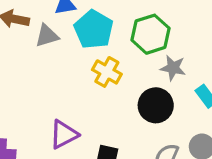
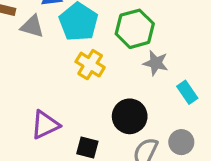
gray triangle: (47, 36) -> (32, 26), turned 30
black circle: (156, 105) -> (130, 116), moved

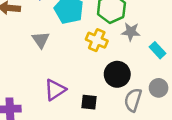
gray triangle: (32, 26) -> (41, 40), moved, turned 48
yellow cross: (90, 65) -> (97, 40), moved

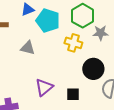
gray triangle: (41, 40) -> (28, 48), turned -35

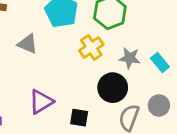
gray star: (101, 33) -> (130, 58), moved
yellow cross: (73, 43) -> (91, 48), turned 30

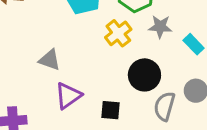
gray triangle: (28, 44) -> (50, 60), moved
gray star: (130, 58) -> (160, 27), moved

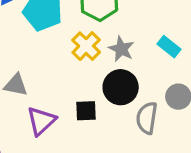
gray star: (160, 27) -> (121, 49), moved, turned 30
black square: (110, 110) -> (86, 111), moved

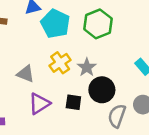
yellow cross: (86, 46) -> (60, 63), moved
gray star: (121, 49) -> (87, 67), moved

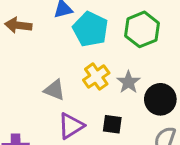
black circle: (102, 90) -> (160, 99), moved

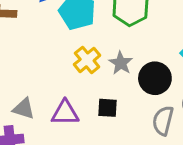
gray triangle: (55, 90) -> (24, 109), moved
purple triangle: (71, 126) -> (65, 113), turned 36

